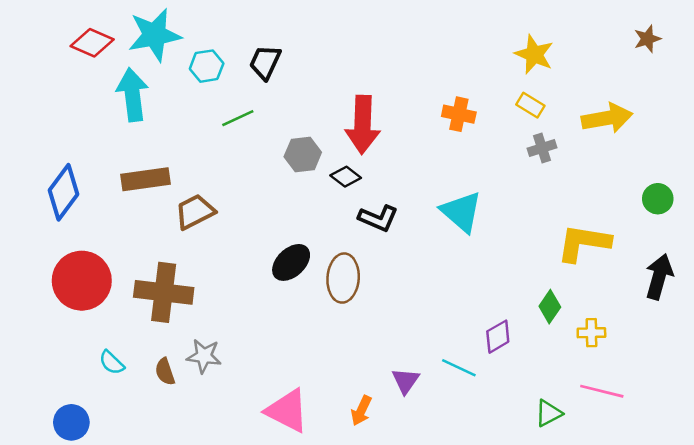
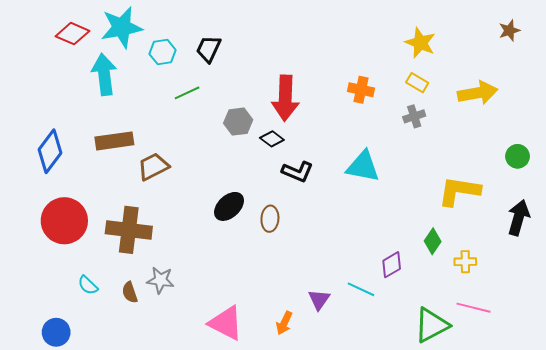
gray cross: (542, 148) -> (414, 116), moved
cyan triangle: (461, 212) -> (363, 167), turned -30
brown ellipse: (343, 278) -> (270, 219), size x0.7
green triangle: (549, 413) -> (432, 325), size x1.6

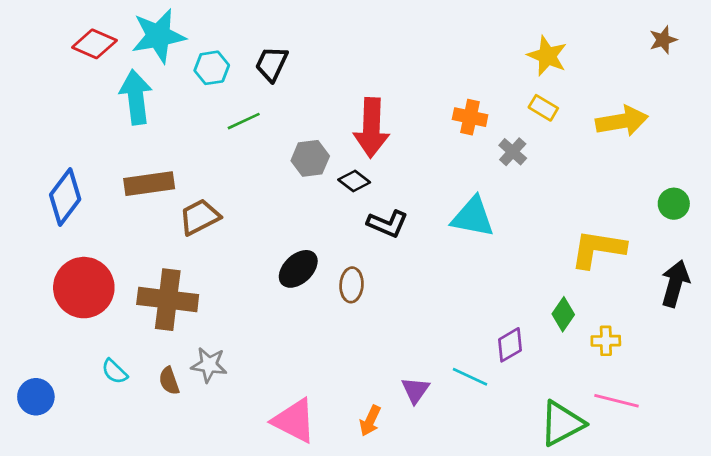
gray cross: (414, 116) -> (513, 152), moved, turned -30
blue circle: (56, 332) -> (36, 397), moved

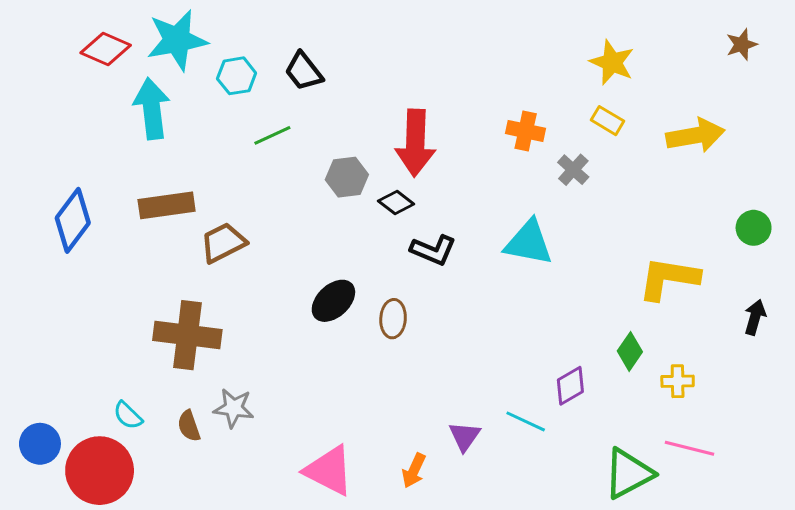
black trapezoid: (272, 64) -> (304, 71), turned -63
black arrow: (675, 284) -> (755, 317), size x0.7
red circle: (84, 288) -> (100, 471), moved

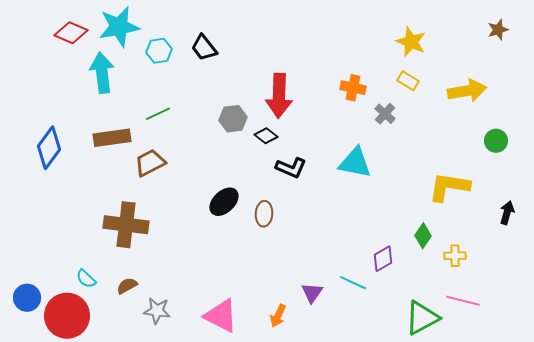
green line: (272, 135) -> (158, 114), moved
green circle: (754, 228) -> (496, 141), moved
gray star: (234, 408) -> (157, 311), moved
brown semicircle: (189, 426) -> (127, 286), turned 80

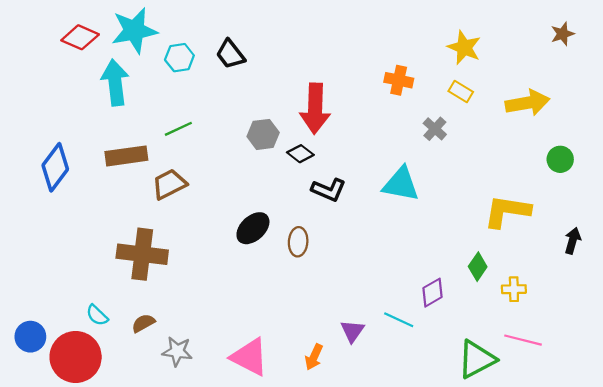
orange cross: (353, 88) -> (399, 80), moved

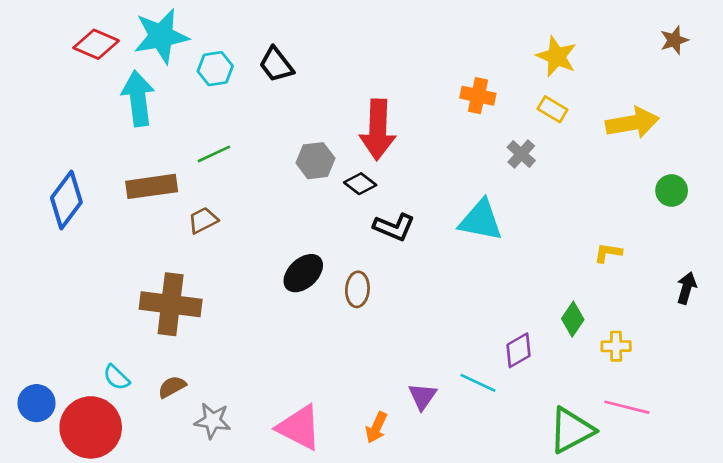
brown trapezoid: (169, 184) -> (203, 220), size x0.7
yellow L-shape: (507, 211) -> (608, 253), size x0.5

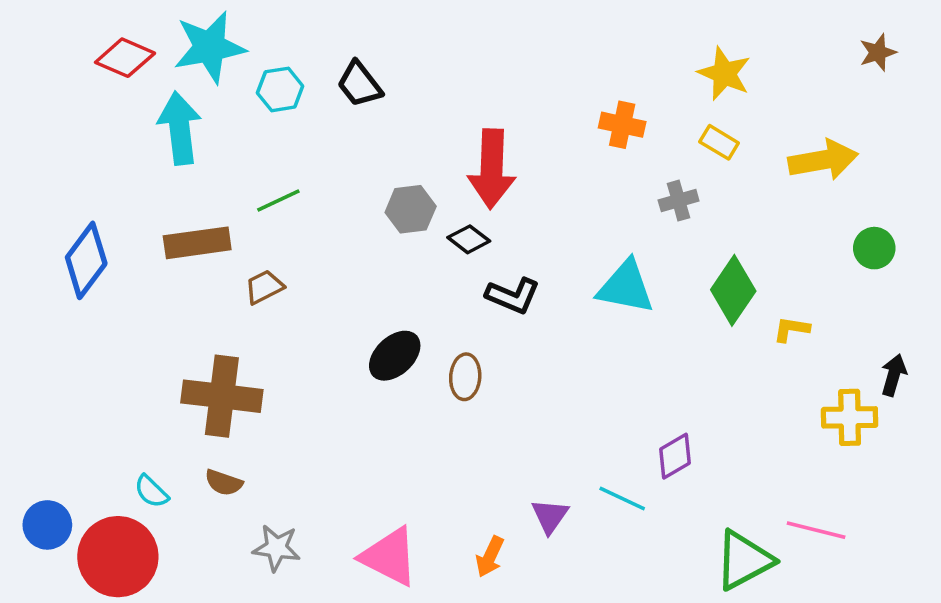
gray cross: (521, 154) -> (679, 201), turned 32
green diamond: (573, 319) -> (733, 290), moved, size x1.5
yellow cross: (616, 346) -> (850, 417), moved, size x1.4
brown semicircle: (172, 387) -> (224, 483), moved, turned -132

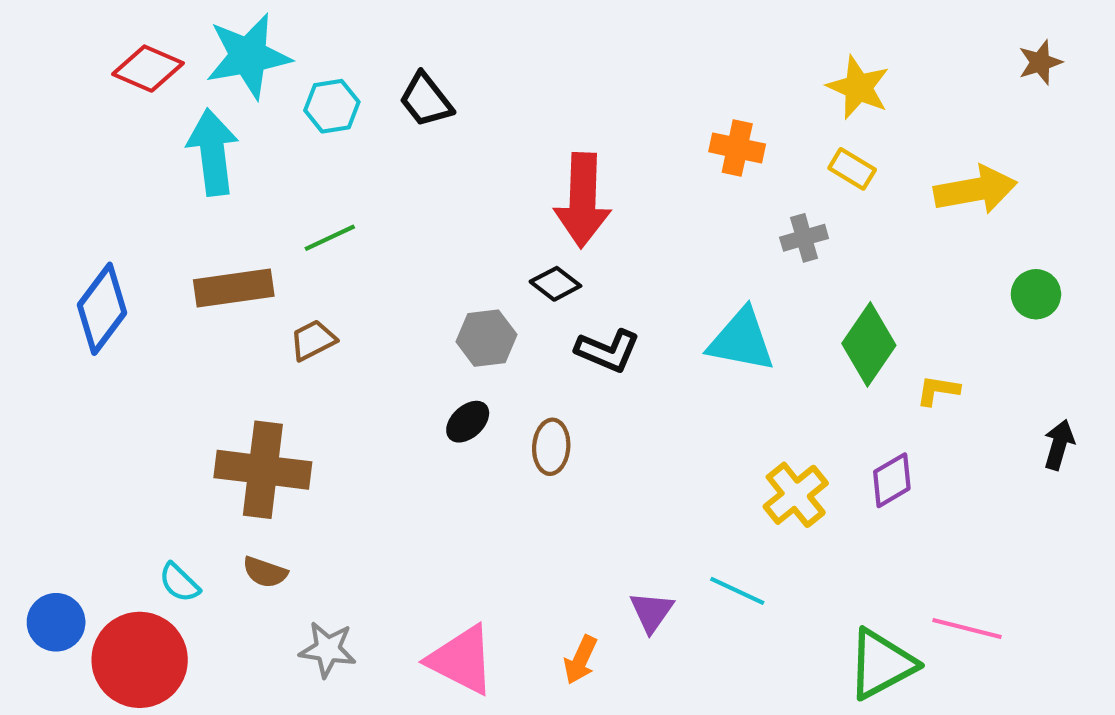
gray hexagon: (411, 209) -> (486, 338), moved
black ellipse: (395, 356) -> (468, 422), size x0.7
yellow cross: (850, 417) -> (796, 495), moved, turned -38
purple diamond: (675, 456) -> (892, 480), moved

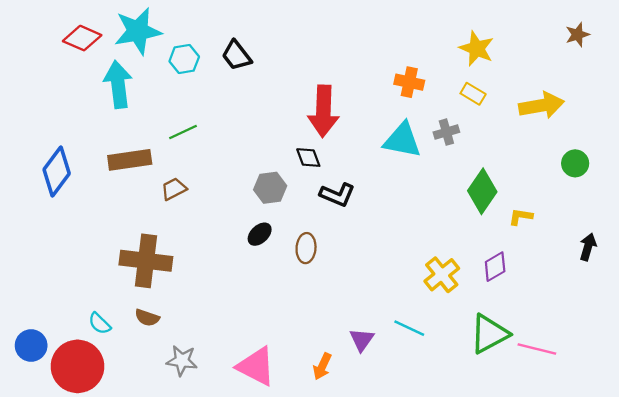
black diamond: (555, 284) -> (308, 158), turned 32
cyan triangle: (741, 340) -> (402, 140), moved
green triangle: (881, 664) -> (489, 334), moved

